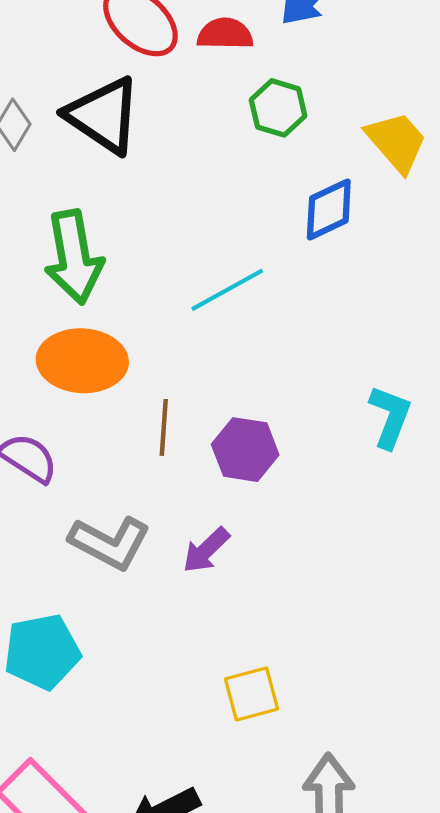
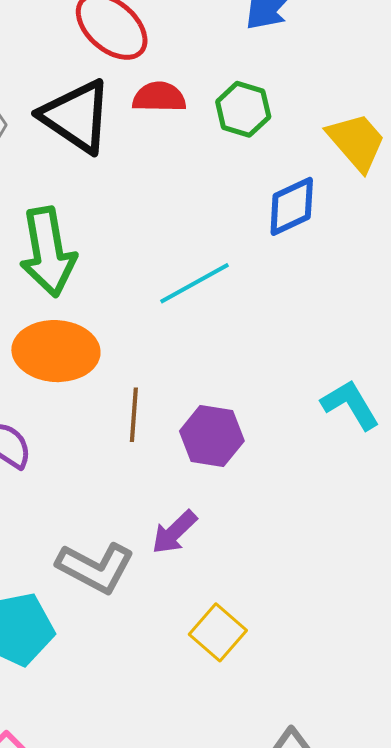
red semicircle: (225, 34) -> (159, 97), moved
cyan L-shape: (390, 417) -> (350, 405), turned -52
gray L-shape: (110, 543) -> (95, 568), moved
yellow square: (252, 694) -> (218, 632), moved, turned -34

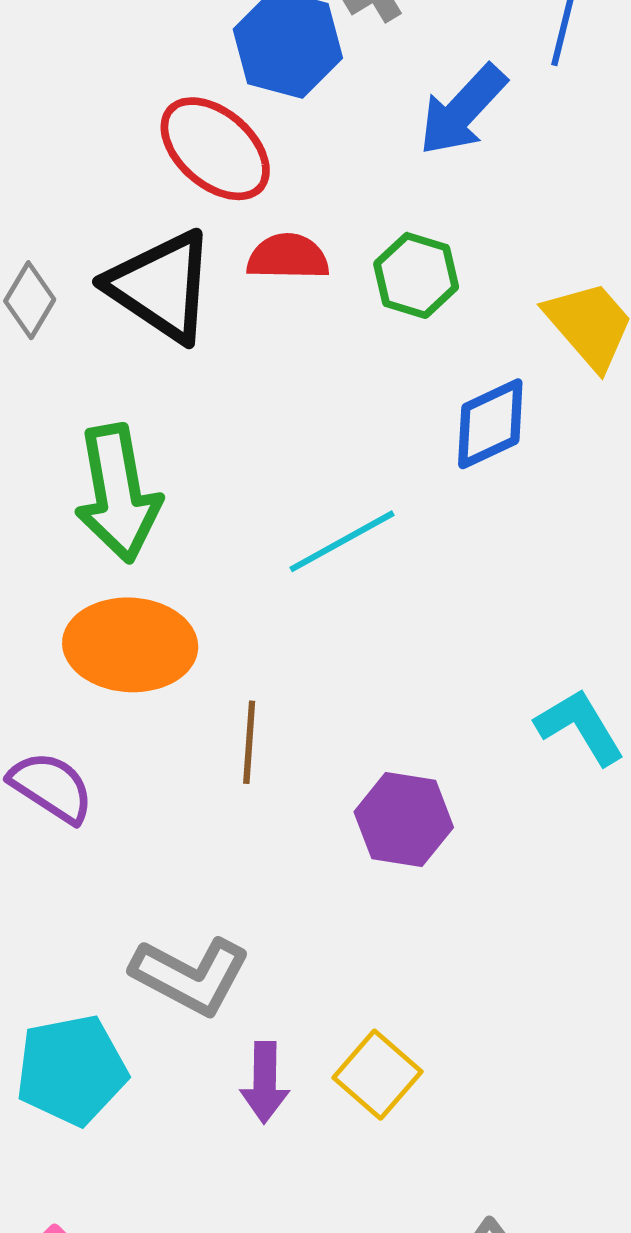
purple hexagon: (212, 436) -> (404, 820), moved
purple arrow: (174, 532) -> (265, 1082), moved, turned -45

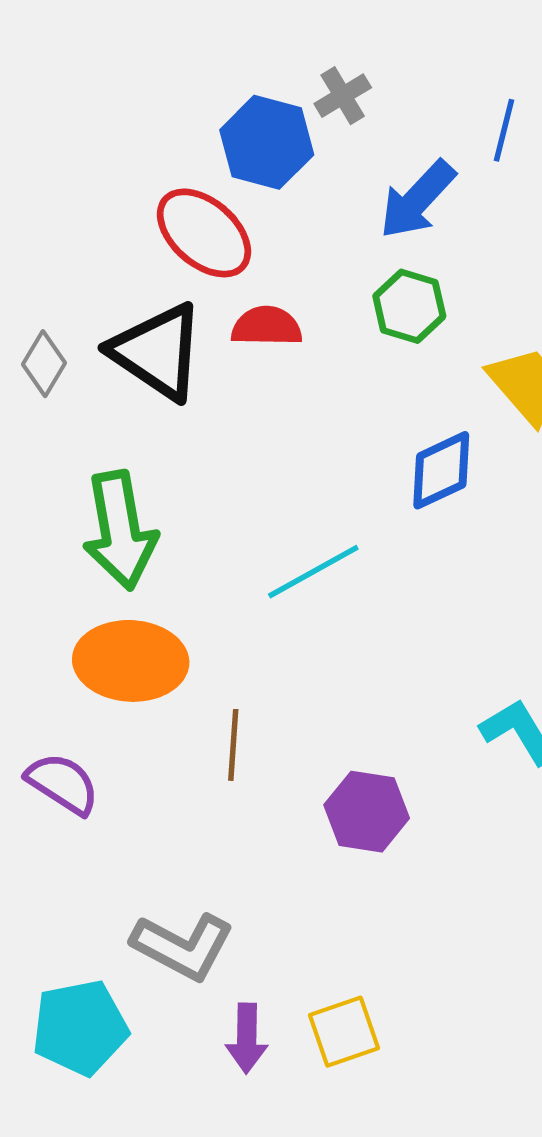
green hexagon: (416, 275) -> (409, 306), moved
yellow square: (377, 1075) -> (344, 1032), turned 30

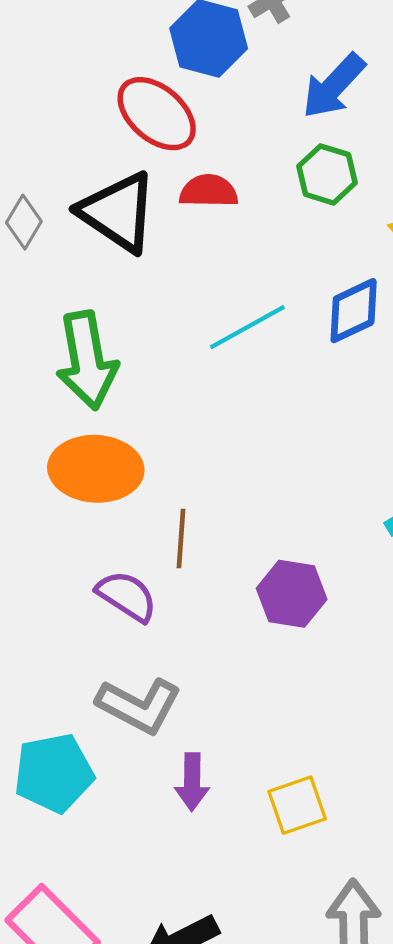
cyan line: (313, 572) -> (247, 327), moved
purple semicircle: (63, 784) -> (127, 596), moved
yellow square: (344, 1032) -> (297, 805), moved

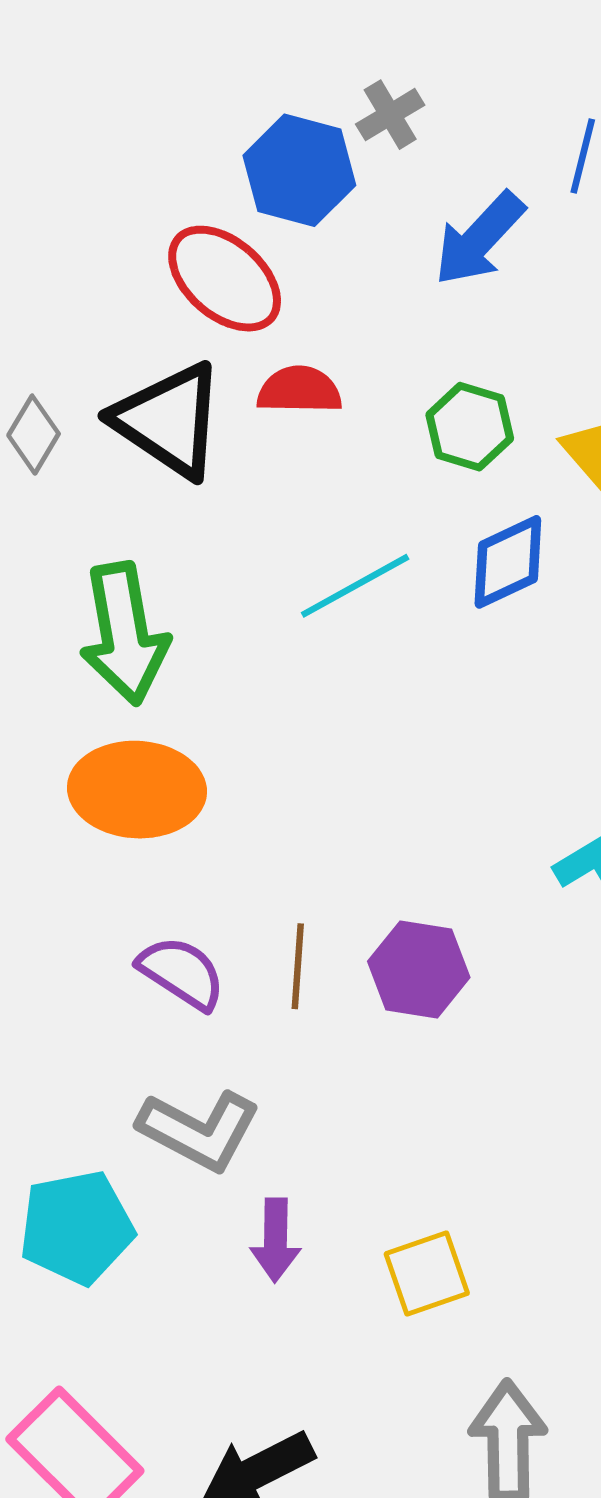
green hexagon: (327, 174) -> (470, 427), moved
brown line: (181, 538) -> (298, 966), moved

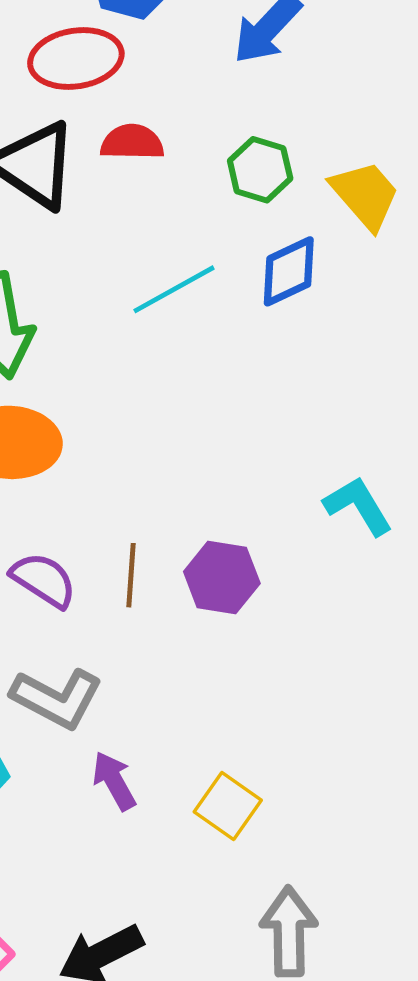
red ellipse: (225, 279) -> (76, 59), turned -50
purple arrow: (276, 1240) -> (114, 781), turned 150
yellow square: (427, 1274) -> (228, 806), turned -36

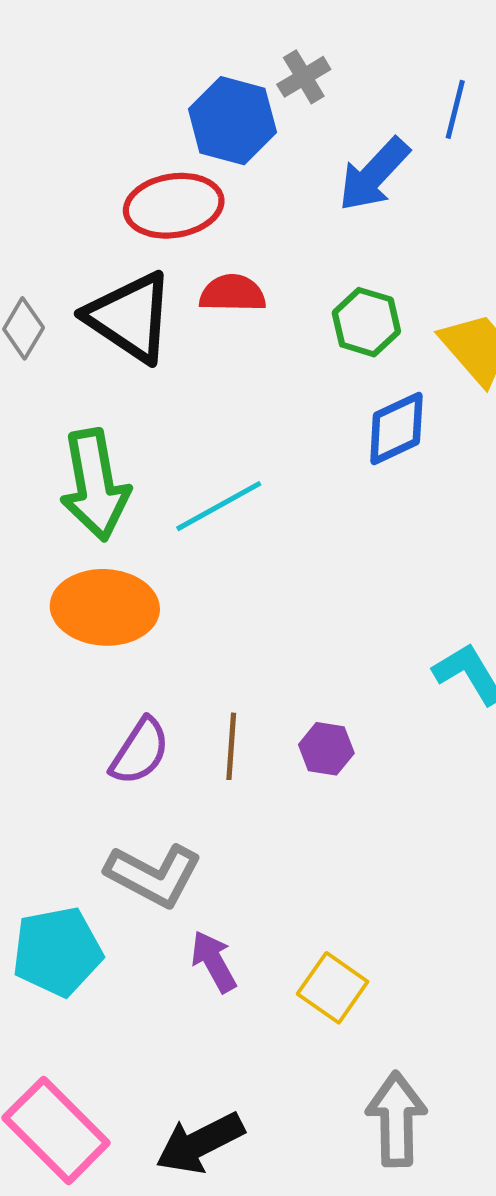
cyan line: (174, 289) -> (219, 506), moved
purple hexagon: (222, 578) -> (326, 749), size x0.7
purple semicircle: (44, 580) -> (140, 751), turned 90

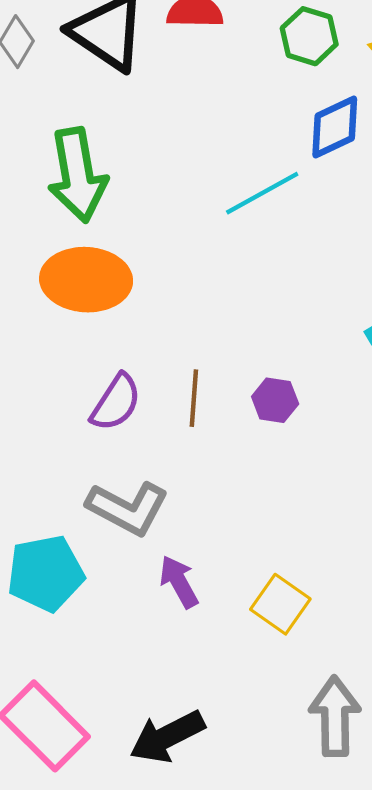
cyan line: (219, 506) -> (262, 193), moved

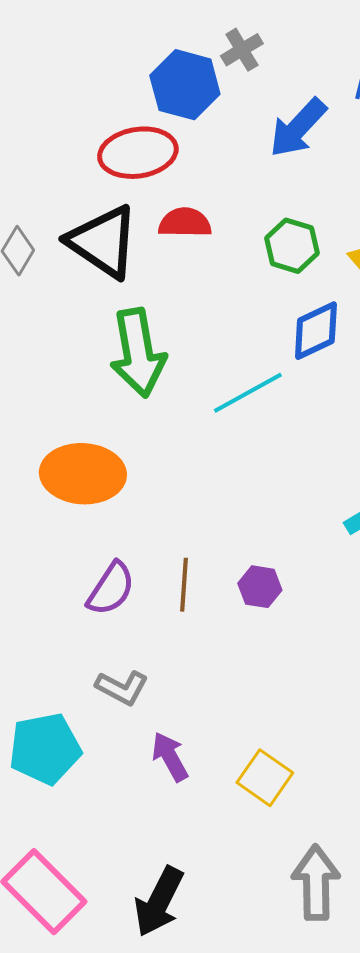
green arrow: (78, 175) -> (138, 353), moved
gray L-shape: (128, 508) -> (122, 688), size x0.7
black arrow: (167, 737) -> (159, 902), turned -36

